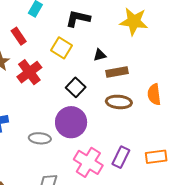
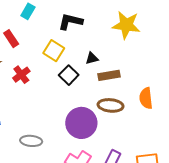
red cross: (29, 72) -> (21, 75), size x0.7
black square: (76, 87) -> (69, 75), moved
purple circle: (71, 122) -> (81, 123), moved

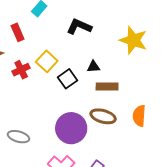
yellow square: (54, 51) -> (47, 61), moved

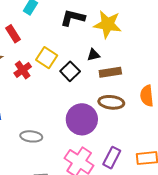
yellow star: (133, 40) -> (108, 24), moved

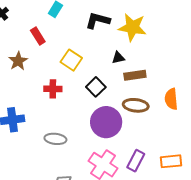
red cross: (23, 70) -> (53, 89), moved, turned 36
black square: (70, 71) -> (96, 87), moved

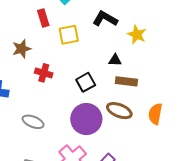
yellow star: (132, 27) -> (137, 34), size x0.7
yellow square: (71, 60) -> (69, 35), moved, turned 30
brown star: (18, 61) -> (22, 49), moved

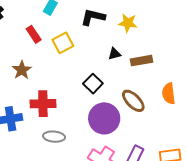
red cross: (44, 73) -> (43, 104), moved, size x1.4
brown rectangle: (126, 81) -> (142, 61), moved
brown ellipse: (119, 111) -> (133, 101), turned 40

